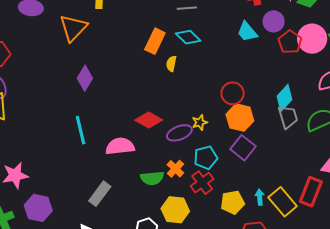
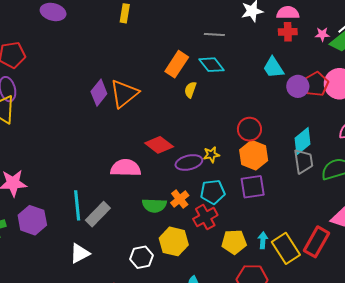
purple circle: (274, 21) -> (298, 86), moved
orange triangle: (73, 28) -> (124, 94), moved
cyan line: (80, 130) -> (77, 205), moved
purple square: (243, 148) -> (253, 187), turned 35

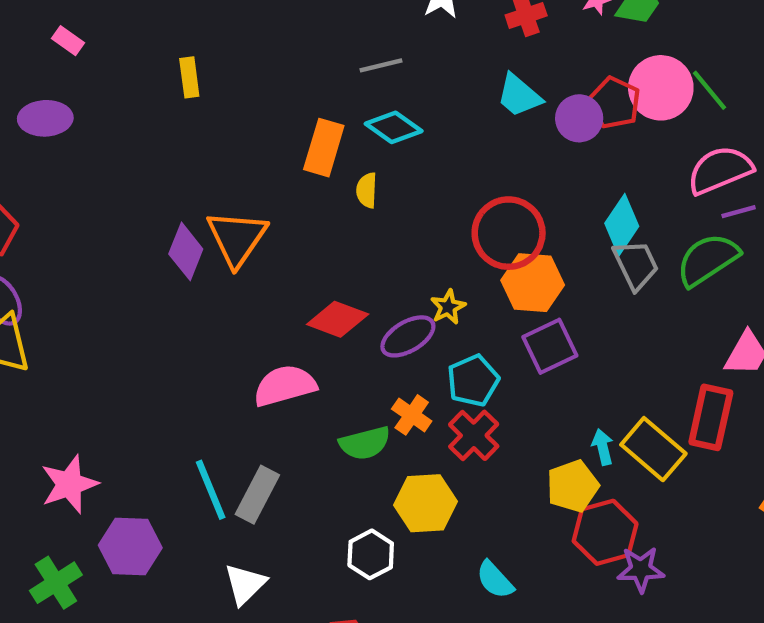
red circle: (249, 129) -> (509, 233), size x1.4
yellow pentagon: (234, 242) -> (573, 486), moved

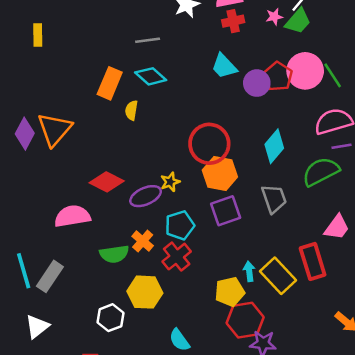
gray trapezoid: (636, 265) -> (274, 199), moved
red rectangle: (711, 417) -> (313, 261), turned -36

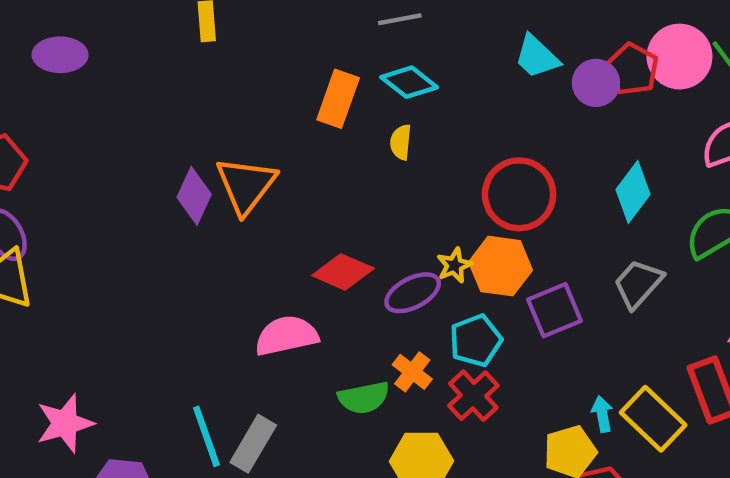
yellow semicircle: (131, 110) -> (401, 142), moved
orange hexagon: (220, 173) -> (501, 266), moved
gray trapezoid: (274, 199) -> (638, 284), turned -116

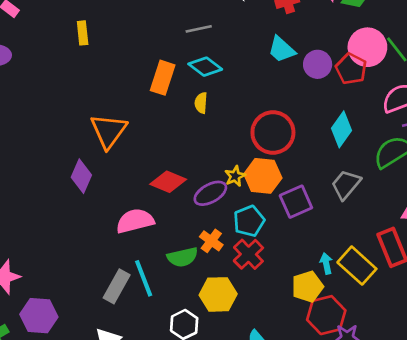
red pentagon: (632, 69) -> (351, 69), moved
purple diamond: (194, 196) -> (81, 176), moved
cyan line: (206, 436) -> (144, 278), moved

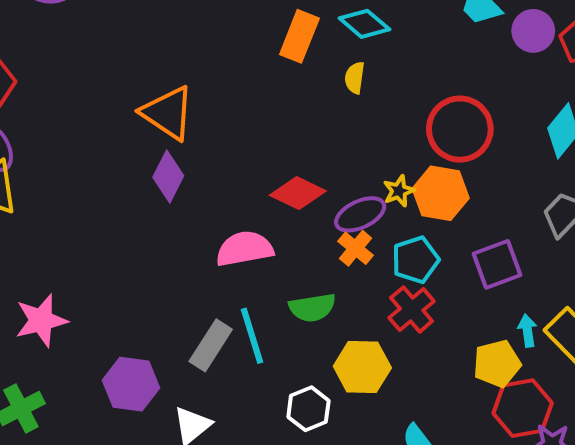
orange triangle: (109, 131) -> (168, 113), moved, turned -36
purple square: (296, 202) -> (497, 264), moved
orange cross: (211, 241) -> (356, 248), moved
purple hexagon: (39, 316) -> (131, 384), moved

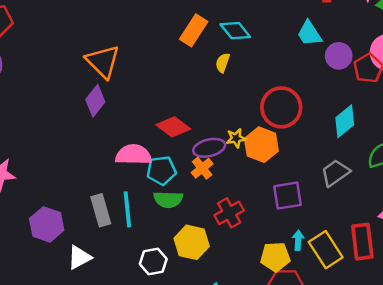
cyan pentagon: (416, 260) -> (161, 171), moved
gray rectangle: (211, 345) -> (101, 210), turned -60

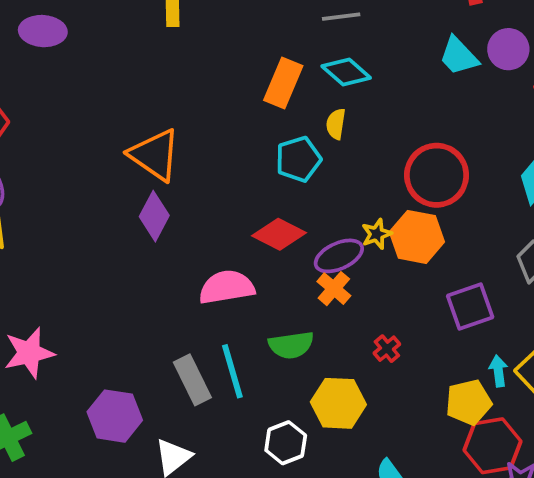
purple circle: (339, 56) -> (508, 49), moved
cyan pentagon: (161, 171) -> (298, 159), moved
red cross: (229, 213) -> (387, 349), size x0.6

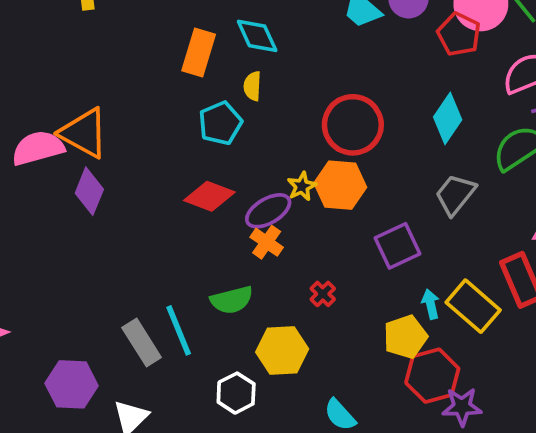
cyan diamond: (346, 72) -> (257, 36), turned 30
pink semicircle: (227, 287) -> (38, 148), moved

